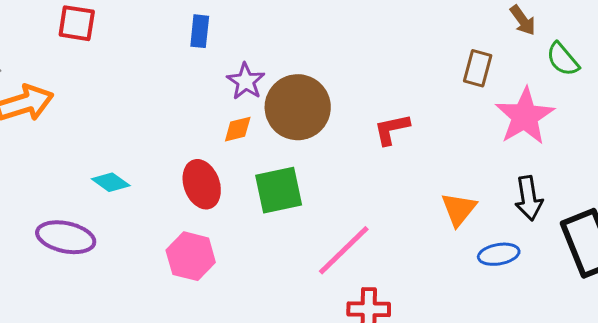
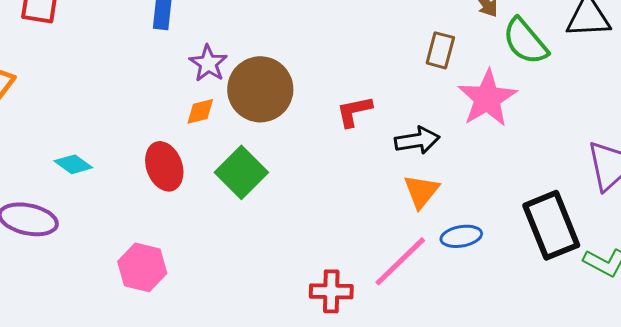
green semicircle: (563, 59) -> (525, 41), size x1.4
green square: (279, 190) -> (241, 172), turned -33
black arrow: (529, 198) -> (417, 140), moved, turned -90
pink line: (344, 250) -> (400, 261), moved
pink hexagon: (191, 256) -> (142, 267), moved

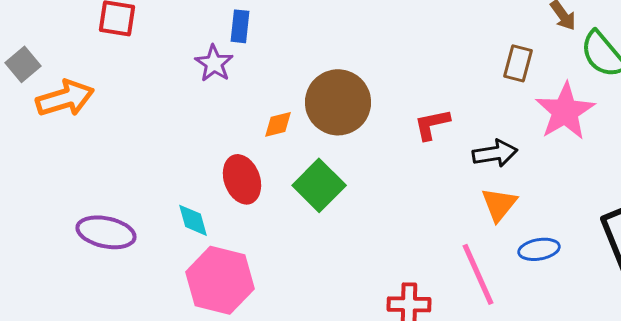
purple star: (208, 63) -> (214, 63), moved
cyan diamond: (73, 164) -> (193, 220), moved, turned 39
pink line: (400, 261) -> (478, 274), turned -70
pink hexagon: (142, 267) -> (220, 280), size x1.4

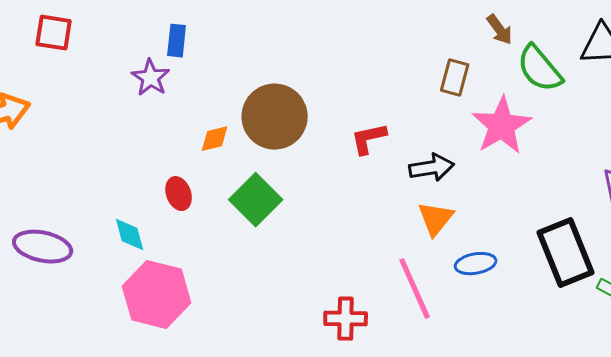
red ellipse: (242, 179) -> (179, 194), size x0.7

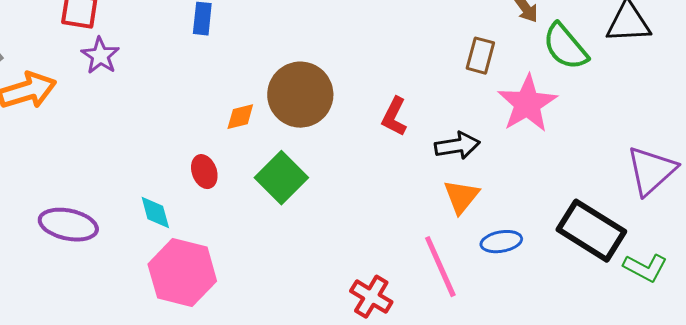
purple star: (151, 78) -> (100, 56), moved
red L-shape: (369, 139) -> (394, 117), turned -51
black rectangle: (566, 253) -> (591, 231), turned -36
red cross: (346, 319) -> (371, 297), turned 30

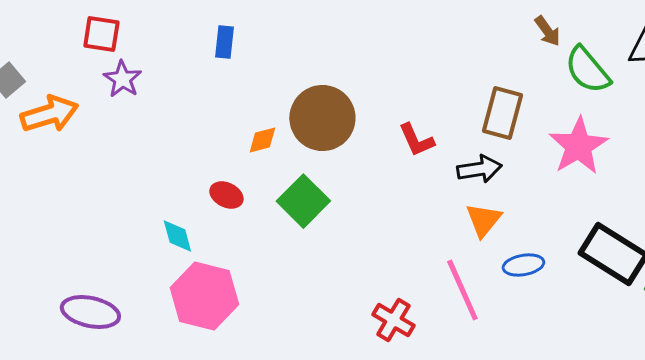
brown rectangle: (480, 56) -> (502, 113), moved, size x1.4
pink star: (527, 104) -> (578, 146), moved
red L-shape: (394, 117) -> (416, 140), turned -51
red ellipse: (204, 172) -> (226, 195), turned -44
purple ellipse: (68, 225) -> (90, 312), moved

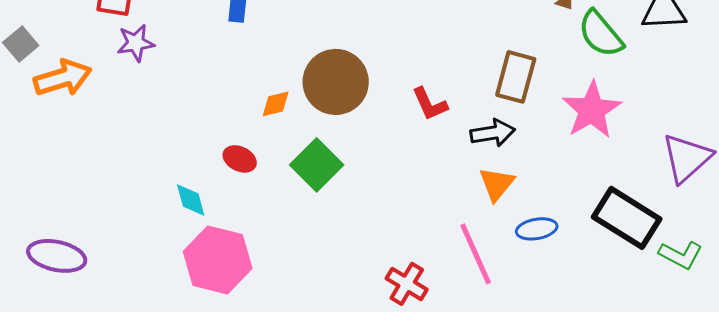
purple star: (122, 79) -> (136, 43), turned 30
purple ellipse: (90, 312) -> (57, 256), moved

